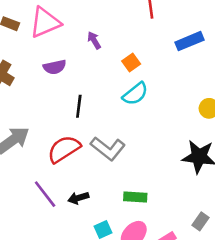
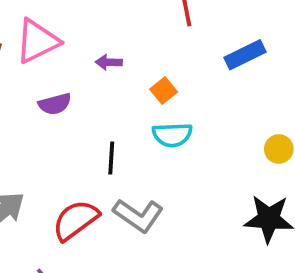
purple arrow: (94, 40) -> (109, 62), turned -54
cyan semicircle: (135, 94) -> (172, 135), turned 40
black line: (79, 106) -> (111, 158), moved

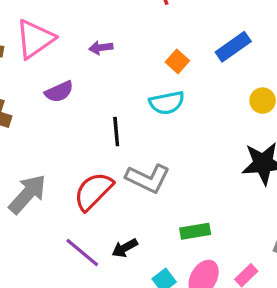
blue rectangle: (245, 55) -> (233, 47), moved
orange square: (164, 91) -> (177, 61), moved

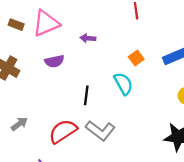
cyan semicircle: (167, 103) -> (123, 84), turned -120
gray arrow: (27, 194) -> (19, 124), size x0.6

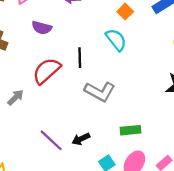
purple semicircle: (54, 61) -> (42, 28), turned 36
red semicircle: (63, 131) -> (47, 71), moved

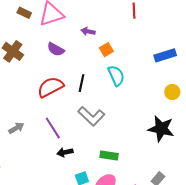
orange square: (125, 12) -> (106, 50), moved
gray arrow: (16, 97) -> (16, 128), moved
purple line: (51, 140) -> (53, 128), moved

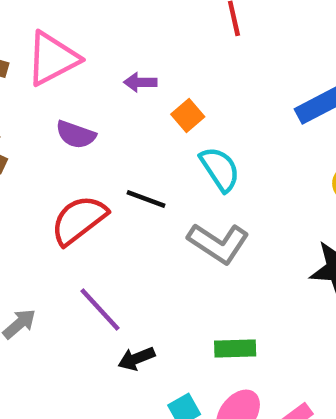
black line: (82, 83) -> (146, 199), turned -72
gray L-shape: (91, 116) -> (218, 243), moved

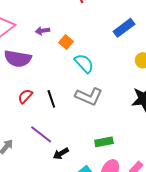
purple semicircle: (76, 135) -> (18, 59), size x1.5
black line: (146, 199) -> (51, 99), moved, turned 60
red semicircle: (79, 220) -> (25, 96), size x0.6

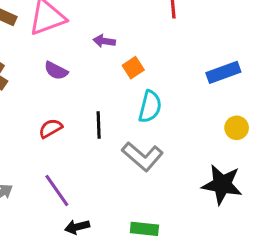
purple semicircle: (18, 59) -> (56, 71), size x0.6
cyan semicircle: (84, 63) -> (150, 107), turned 40
black line: (51, 99) -> (99, 125), moved

